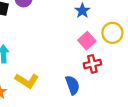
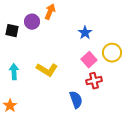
yellow L-shape: (27, 81) -> (47, 70), moved

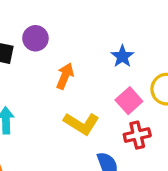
orange arrow: (50, 12) -> (65, 76), moved
yellow L-shape: (47, 70) -> (81, 124), moved

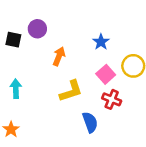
yellow L-shape: (81, 124) -> (71, 91), turned -50
red cross: (137, 135) -> (112, 99), turned 36

